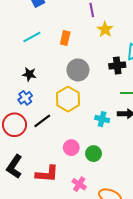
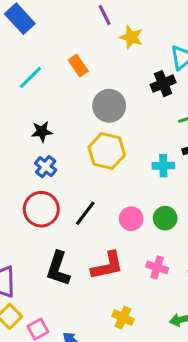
orange rectangle: (65, 38) -> (78, 66), turned -32
black line: (42, 121) -> (85, 213), moved

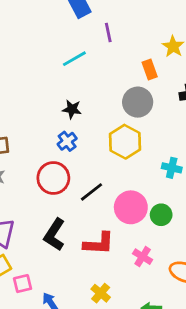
purple line: (105, 15) -> (108, 33), moved
orange rectangle: (78, 66) -> (150, 69), moved
pink circle: (131, 219) -> (131, 207), size x1.5

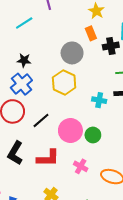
orange rectangle: (150, 69) -> (91, 33), moved
blue cross: (67, 141) -> (21, 84), size x1.5

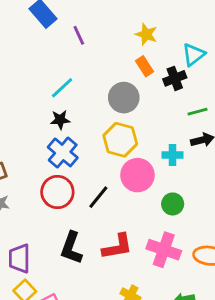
cyan line: (24, 23) -> (62, 88), moved
pink circle: (70, 131) -> (137, 175), moved
pink cross: (81, 166) -> (164, 250), size x1.6

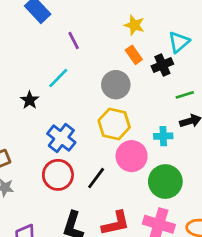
purple line: (79, 35) -> (74, 40), moved
black star: (60, 120) -> (30, 100), moved, turned -30
green circle: (173, 204) -> (165, 182), size x1.6

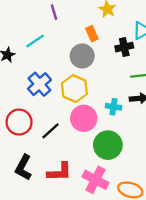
orange rectangle: (134, 55) -> (92, 34), moved
blue cross: (61, 138) -> (39, 84), moved

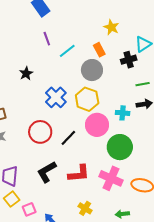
purple line: (54, 12) -> (47, 39), moved
cyan line: (35, 41) -> (67, 51), moved
black L-shape: (23, 167) -> (47, 172), turned 35

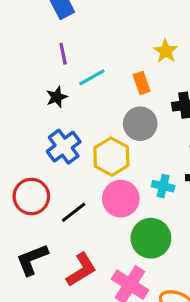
gray circle: (92, 70) -> (140, 124), moved
black star: (26, 73) -> (57, 97), moved
red L-shape: (79, 174) -> (81, 270), turned -35

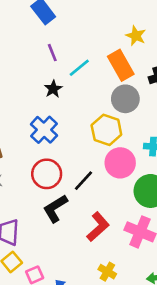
orange rectangle: (142, 83) -> (121, 65), size x1.6
blue cross: (64, 147) -> (44, 130), moved
black L-shape: (32, 259) -> (55, 208), moved

